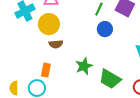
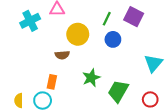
yellow circle: (49, 24) -> (78, 34), moved
green trapezoid: (110, 79) -> (118, 91), turned 90

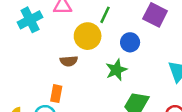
green line: (107, 19) -> (105, 15), moved
green star: (91, 78) -> (116, 70), moved

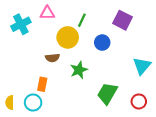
green star: (116, 70) -> (79, 70), moved

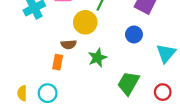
blue circle: (102, 43) -> (134, 34), moved
orange rectangle: (42, 84) -> (58, 62), moved

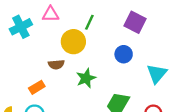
orange rectangle: (58, 62) -> (37, 87), moved, turned 48

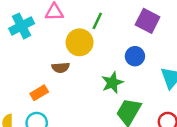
green star: (86, 78) -> (112, 83), moved

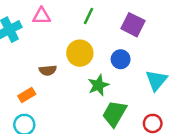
green line: (97, 21) -> (88, 16), moved
yellow circle: (80, 42) -> (80, 53), moved

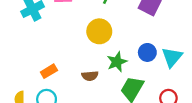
blue circle: (121, 59) -> (147, 52), moved
brown semicircle: (48, 70) -> (90, 76), moved

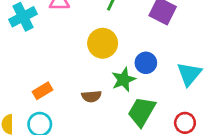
blue circle: (147, 52) -> (146, 63), moved

